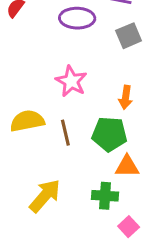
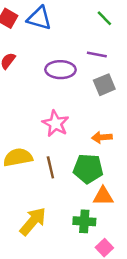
orange arrow: (126, 97) -> (102, 137), turned 78

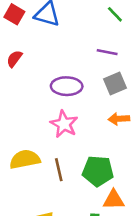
purple ellipse: (60, 70) -> (67, 86), moved
orange arrow: (102, 137) -> (119, 119), moved

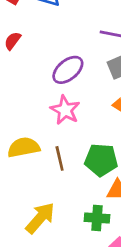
purple ellipse: (67, 86) -> (68, 70), turned -40

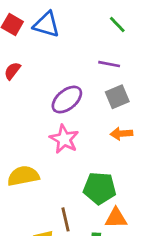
brown line: (60, 158) -> (66, 219), moved

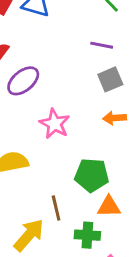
purple ellipse: (67, 100) -> (23, 81), moved

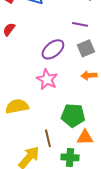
purple ellipse: (23, 81) -> (53, 49), moved

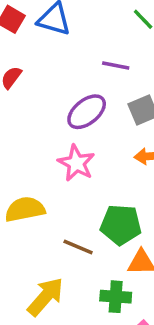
purple line: (80, 24) -> (116, 66), moved
brown line: (48, 138) -> (78, 247), moved, turned -54

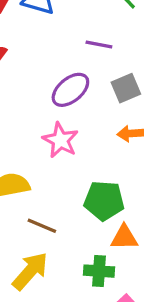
brown line: (78, 247) -> (42, 226), moved

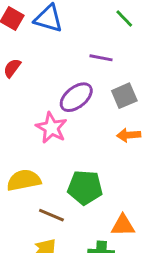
pink star: (60, 140) -> (51, 128), moved
green pentagon: (104, 201) -> (85, 187), moved

